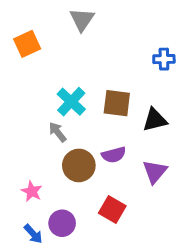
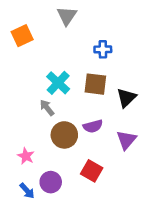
blue cross: (164, 59) -> (103, 49), moved
black triangle: (155, 120) -> (126, 98), turned -30

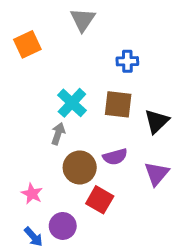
gray arrow: (47, 108) -> (58, 134), turned 56
red square: (92, 171) -> (100, 200), moved

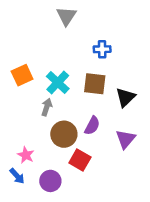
orange square: (27, 44) -> (22, 75), moved
purple semicircle: (115, 157) -> (92, 126), turned -48
blue arrow: (33, 237) -> (17, 176), moved

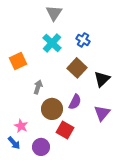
blue cross: (102, 49) -> (83, 40), turned 32
cyan cross: (58, 82) -> (52, 43), moved
brown square: (95, 84) -> (77, 68), turned 36

